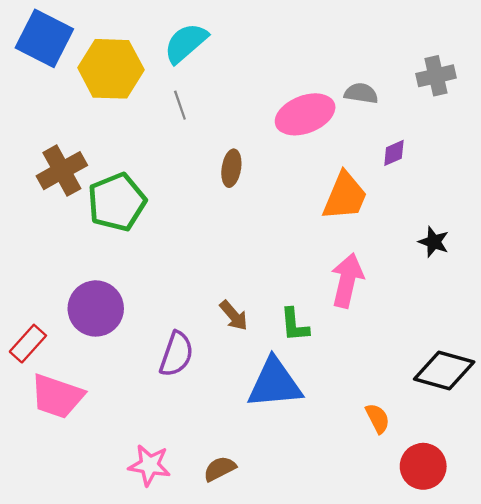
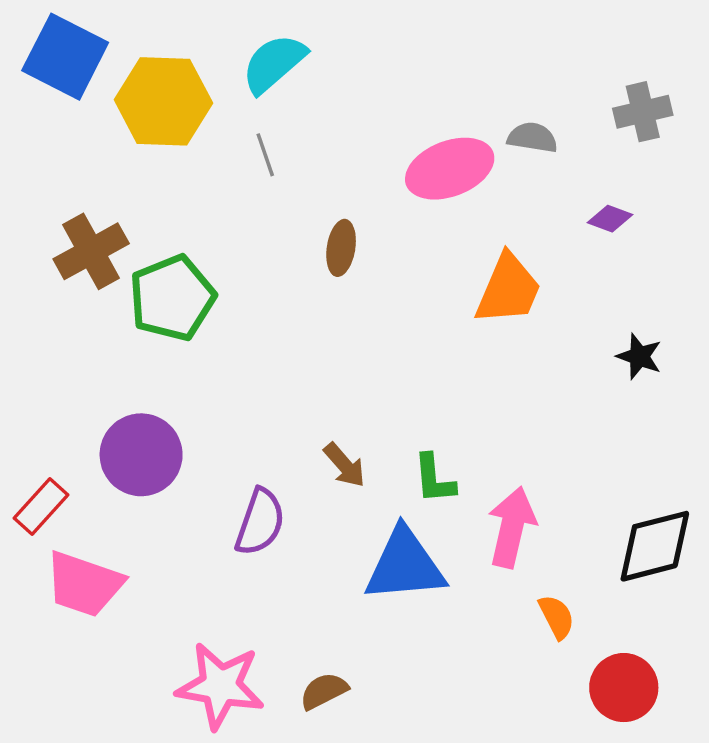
purple diamond: (394, 153) -> (610, 219), moved, turned 44
pink arrow: (347, 280) -> (512, 527), moved
black diamond: (444, 370) -> (655, 546), turned -30
pink star: (150, 465) -> (220, 686), size x1.4

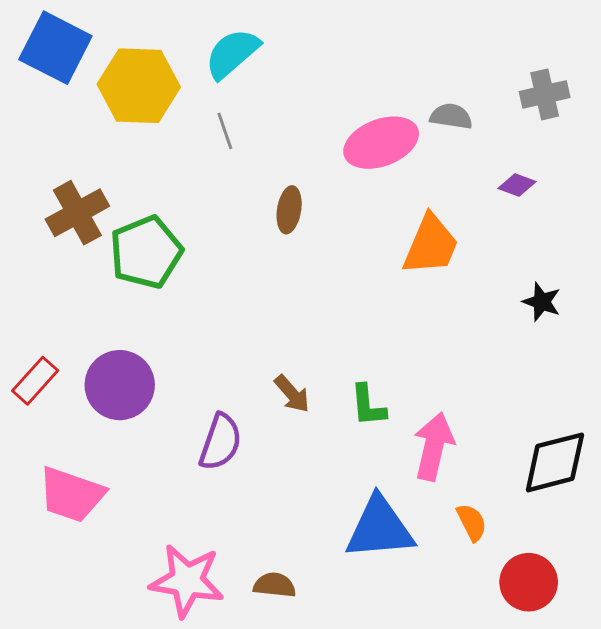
red rectangle: (41, 507) -> (35, 381), moved
blue triangle: (405, 565) -> (380, 528), moved
brown semicircle: (324, 691) -> (275, 585), turned 33

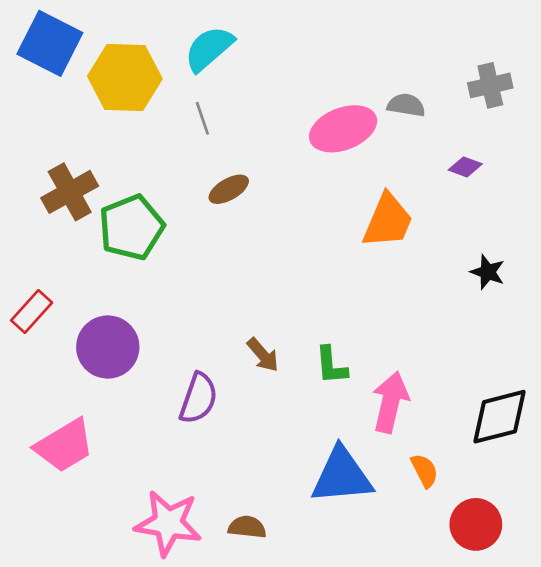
brown ellipse: (289, 210) -> (229, 189), moved, turned 51
red rectangle: (35, 381) -> (32, 312), moved
pink trapezoid: (72, 495) -> (64, 446), turned -50

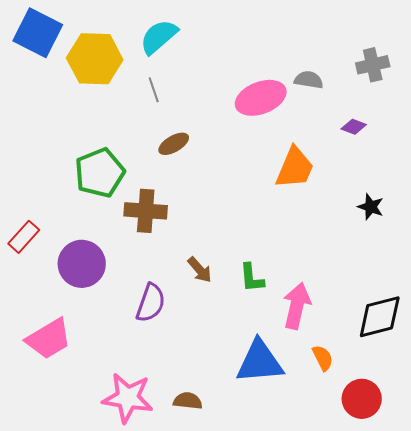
brown cross: (70, 192) -> (146, 211), moved, turned 33

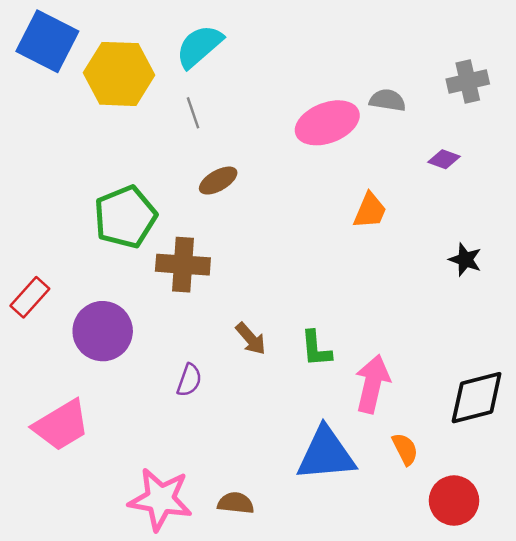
orange trapezoid: (295, 168) -> (370, 211), size x0.7
purple semicircle: (151, 303) -> (189, 380), size x0.7

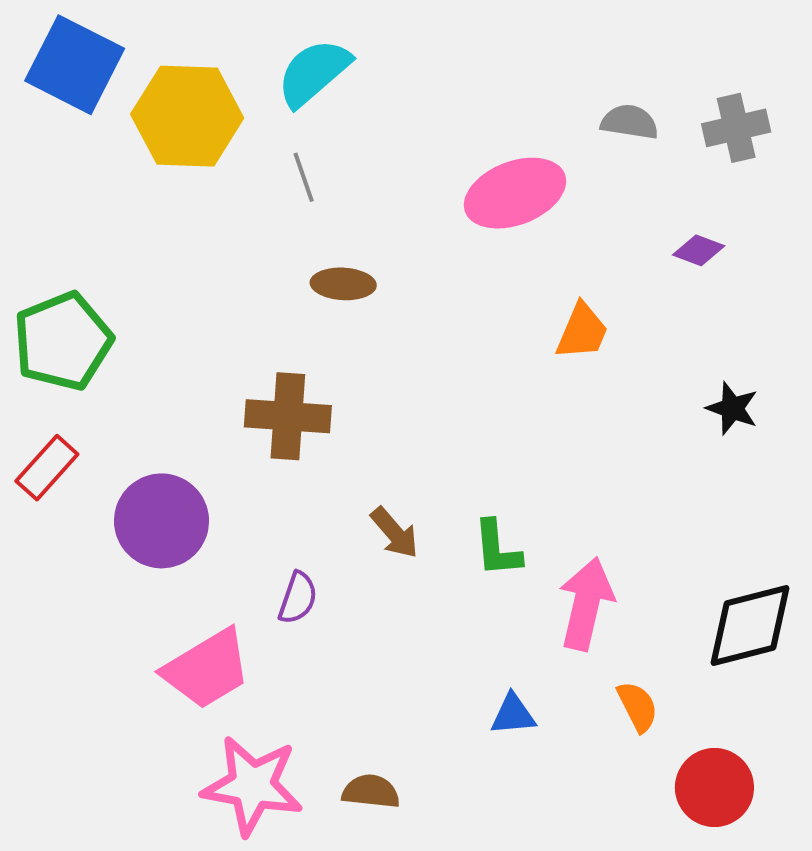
gray semicircle: (387, 100) -> (630, 122), moved
brown ellipse: (218, 181) -> (343, 284), turned 33
green pentagon: (125, 217) -> (63, 341), moved
pink trapezoid: (61, 425) -> (207, 669), moved
blue triangle: (326, 454) -> (513, 714), size x0.5

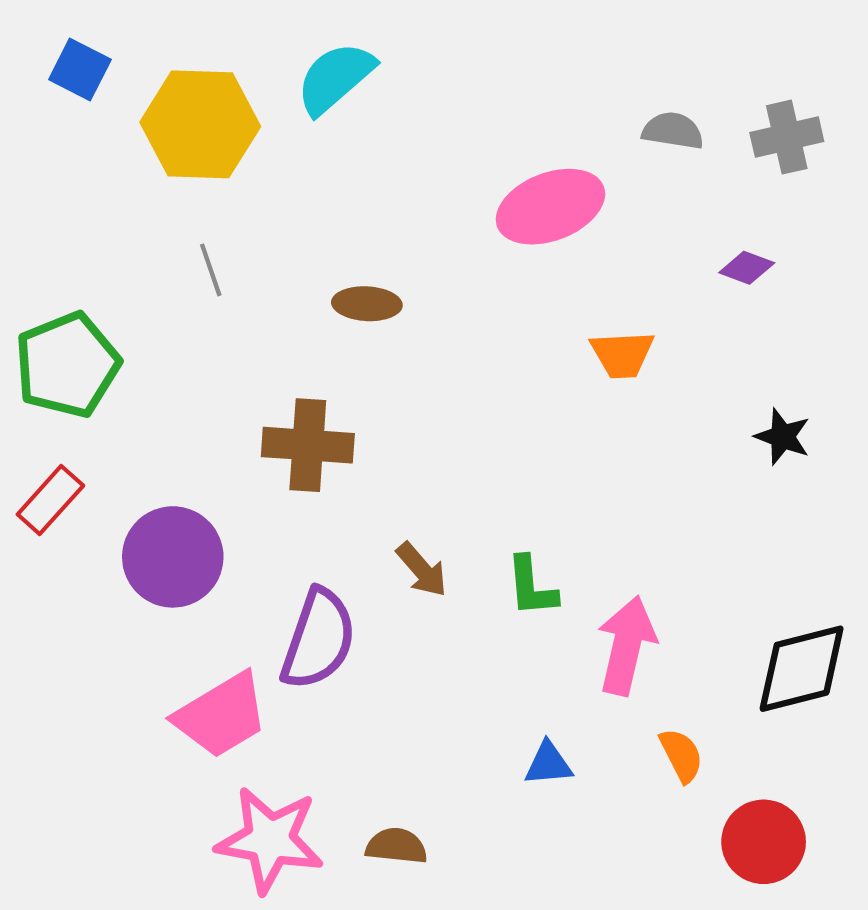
blue square: (75, 65) -> (80, 70), size x0.6
gray line: (304, 177) -> (211, 270), moved
orange trapezoid: (582, 331) -> (622, 354), turned 64
purple semicircle: (298, 598) -> (318, 639), size x1.8

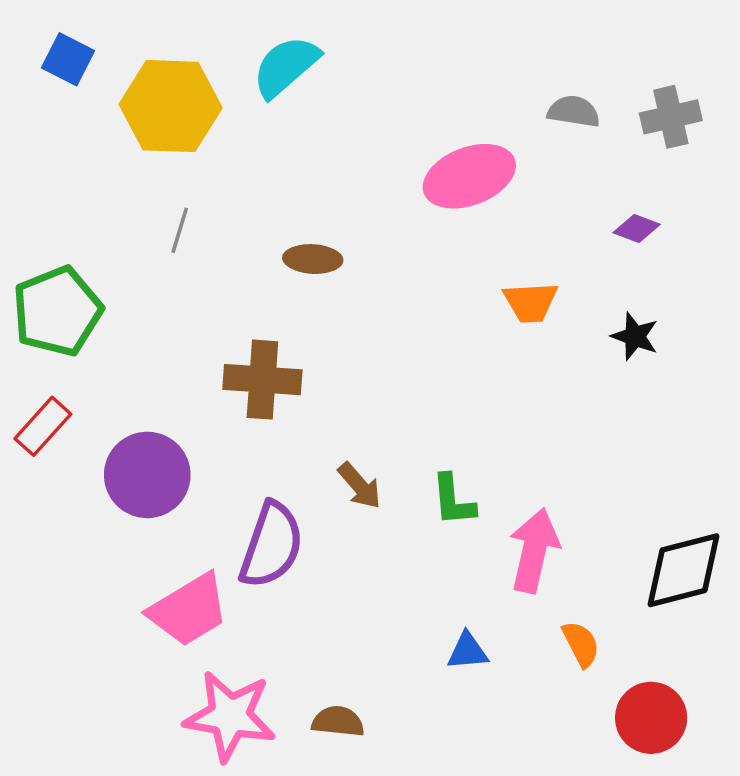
gray line: (211, 270) -> (180, 230), turned 36
black star: (783, 437) -> (635, 336), moved

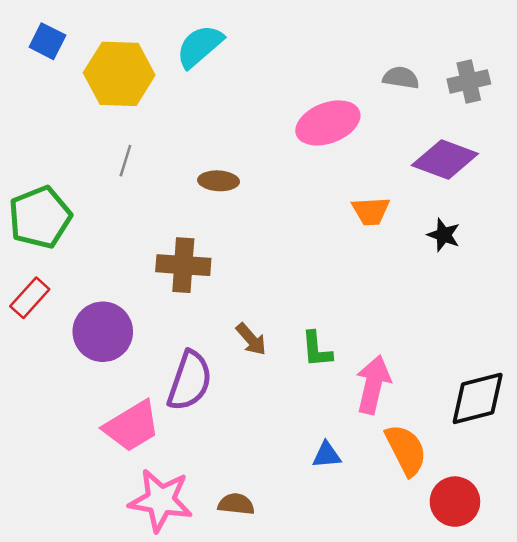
purple diamond: (637, 228) -> (445, 159), size x2.0
orange semicircle: (581, 644) -> (406, 450), size x1.6

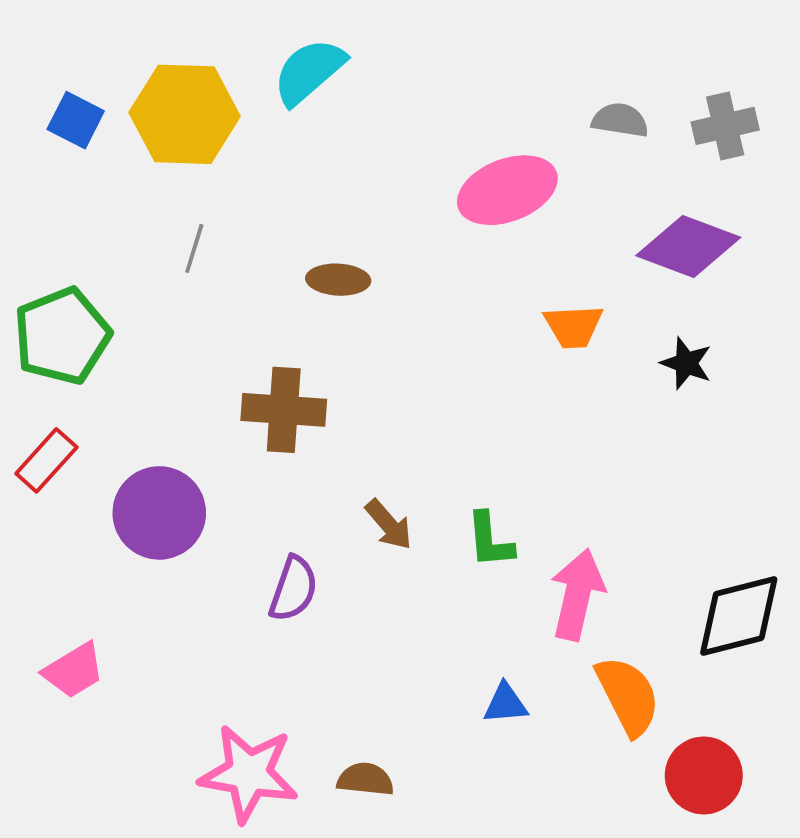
blue square: (47, 41) -> (76, 120), moved
purple semicircle: (190, 381) -> (293, 589), size x0.7
pink trapezoid: (132, 426) -> (74, 670), moved, size x0.7

